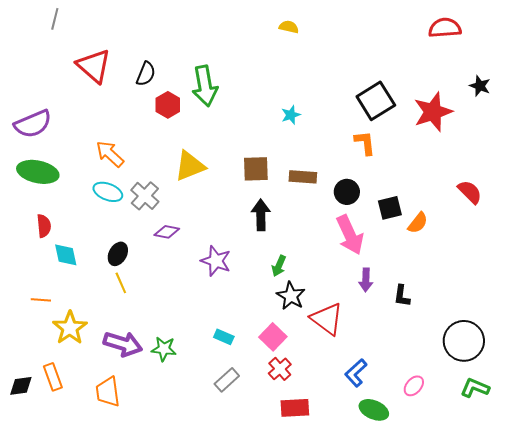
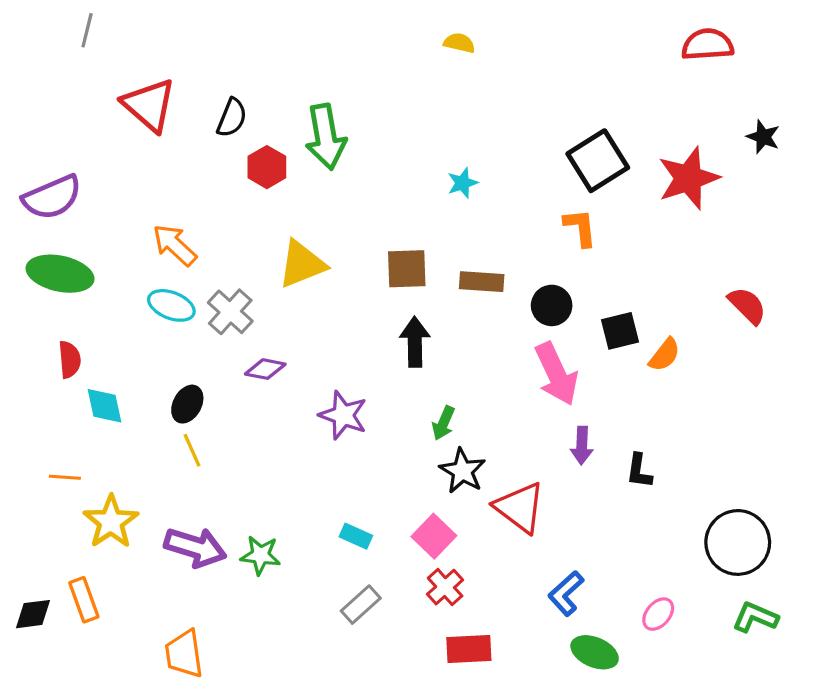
orange trapezoid: (108, 392) -> (184, 654), moved

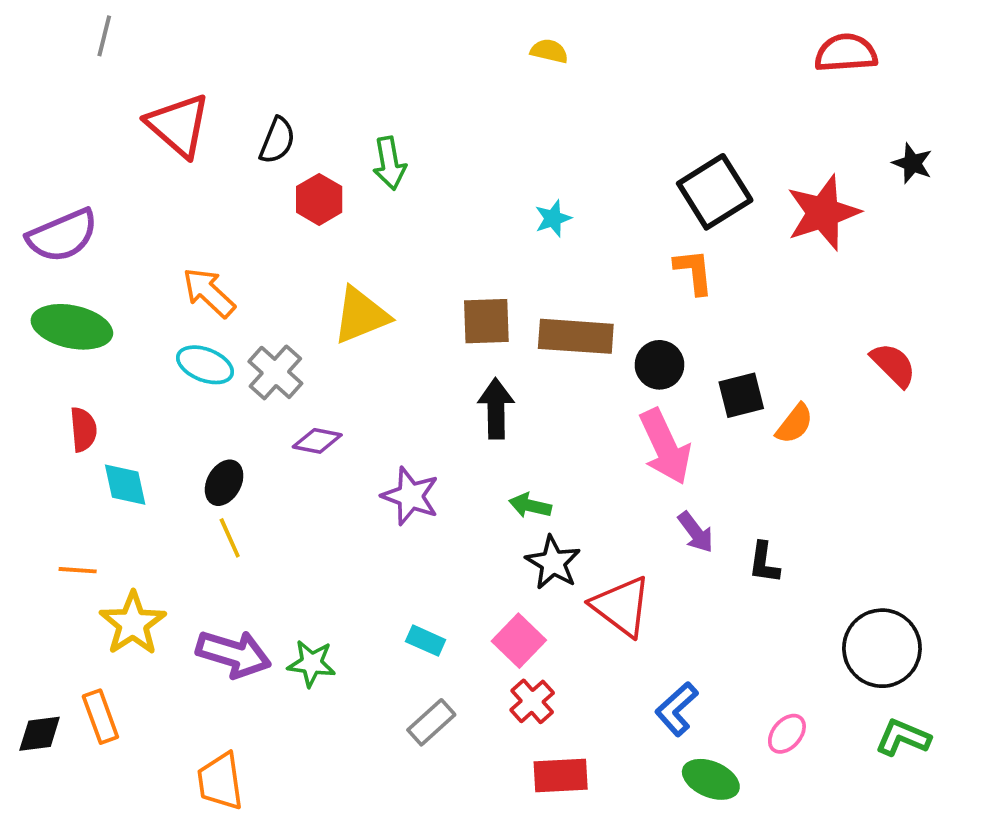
green arrow: (326, 137) -> (389, 163), size x0.7
brown rectangle: (482, 282) -> (576, 336), size x1.4
green arrow: (443, 423) -> (530, 506), turned 80
purple arrow: (582, 445) -> (696, 532), turned -39

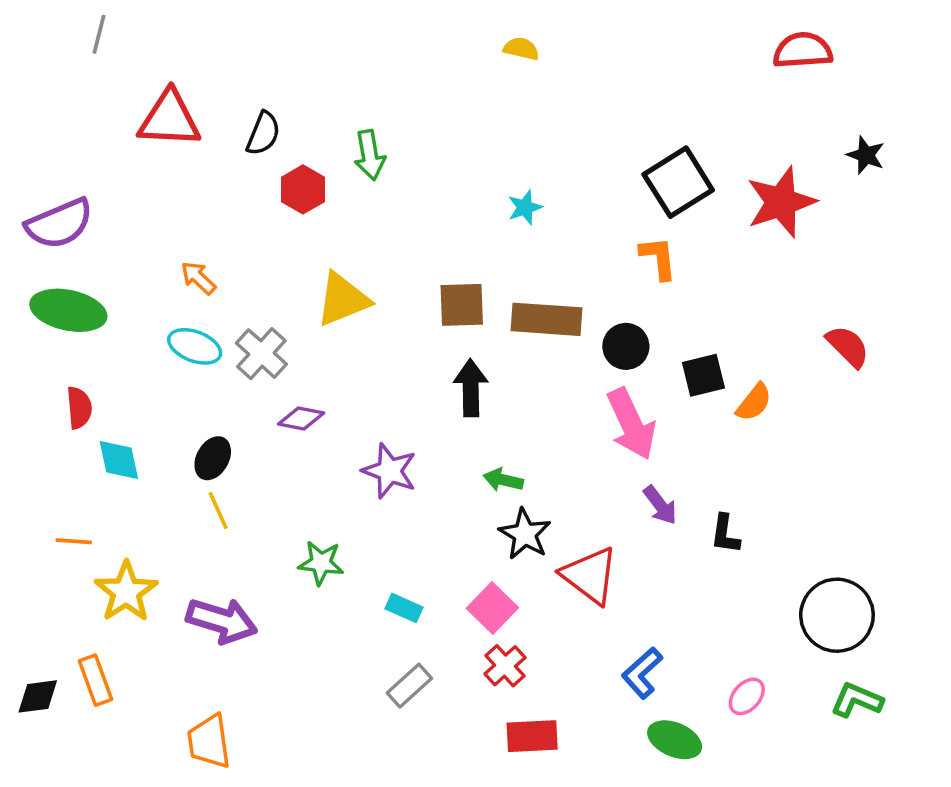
red triangle: (178, 125) -> (169, 119), turned -38
orange arrow: (209, 293) -> (198, 278), size x0.7
green star: (312, 663) -> (321, 563), moved

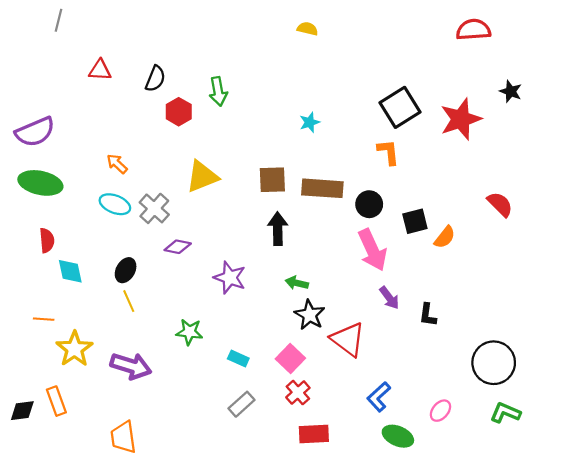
red triangle: (169, 119) -> (100, 70), size x0.6

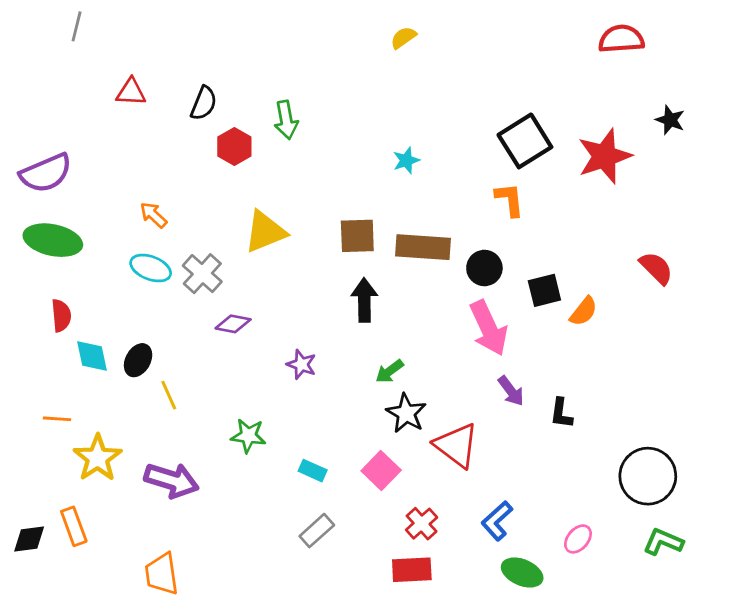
yellow semicircle: (307, 29) -> (403, 38), turned -48
black ellipse: (126, 270) -> (138, 360), moved
purple star: (230, 278) -> (301, 364), size x0.7
green arrow: (297, 283) -> (389, 371), turned -50
red cross: (298, 393) -> (422, 524), moved

